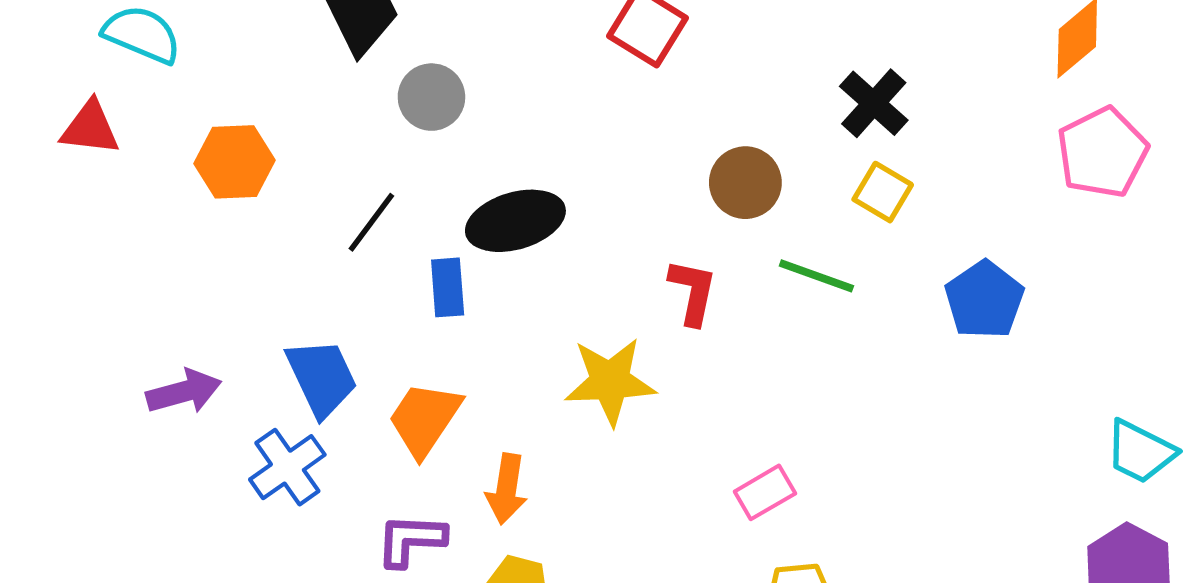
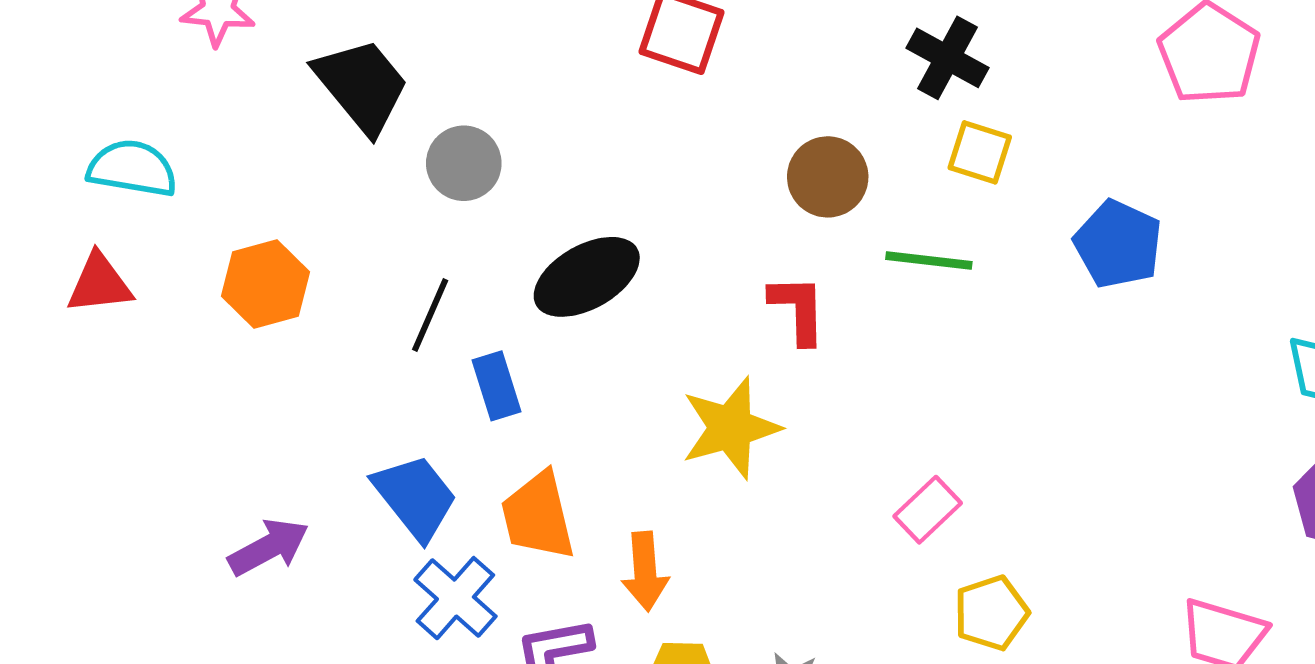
blue rectangle: (448, 287) -> (497, 386), moved
orange trapezoid: (425, 419) -> (538, 516), turned -34
blue cross: (287, 467) -> (455, 598), moved

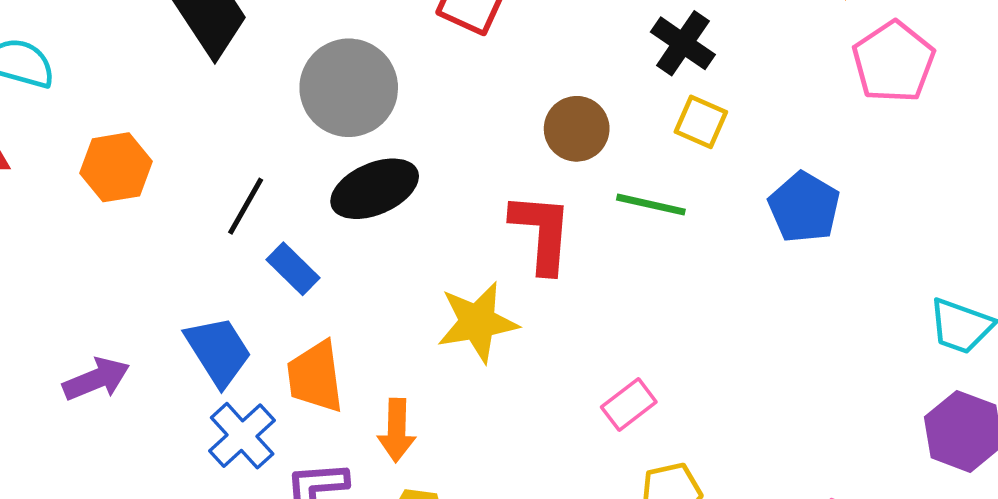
gray circle: (464, 163) -> (349, 88), moved, size x1.6
red L-shape: (798, 309) -> (542, 233), size x1.4
blue rectangle: (497, 386) -> (293, 269), turned -34

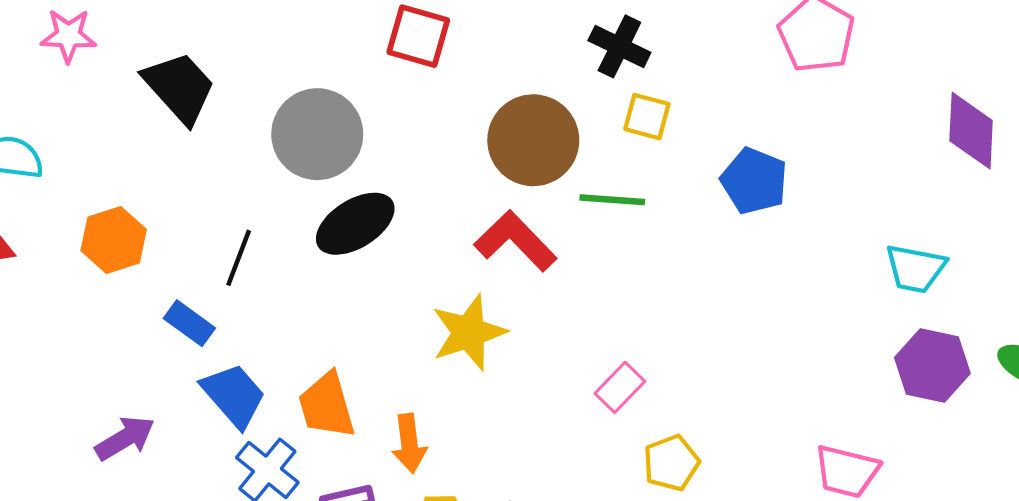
brown circle: (577, 129) -> (533, 140), size x1.5
red L-shape: (542, 233) -> (515, 241), turned -40
blue rectangle: (293, 269) -> (189, 323), moved

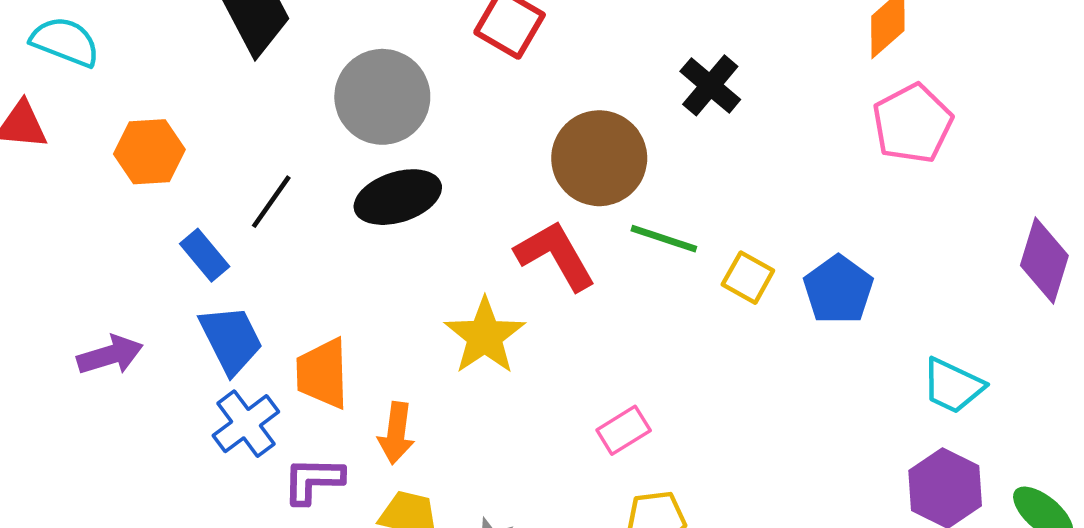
yellow square: (647, 117) -> (748, 278), moved
blue pentagon: (754, 181) -> (838, 290), moved
yellow star: (469, 332) -> (485, 336), turned -30

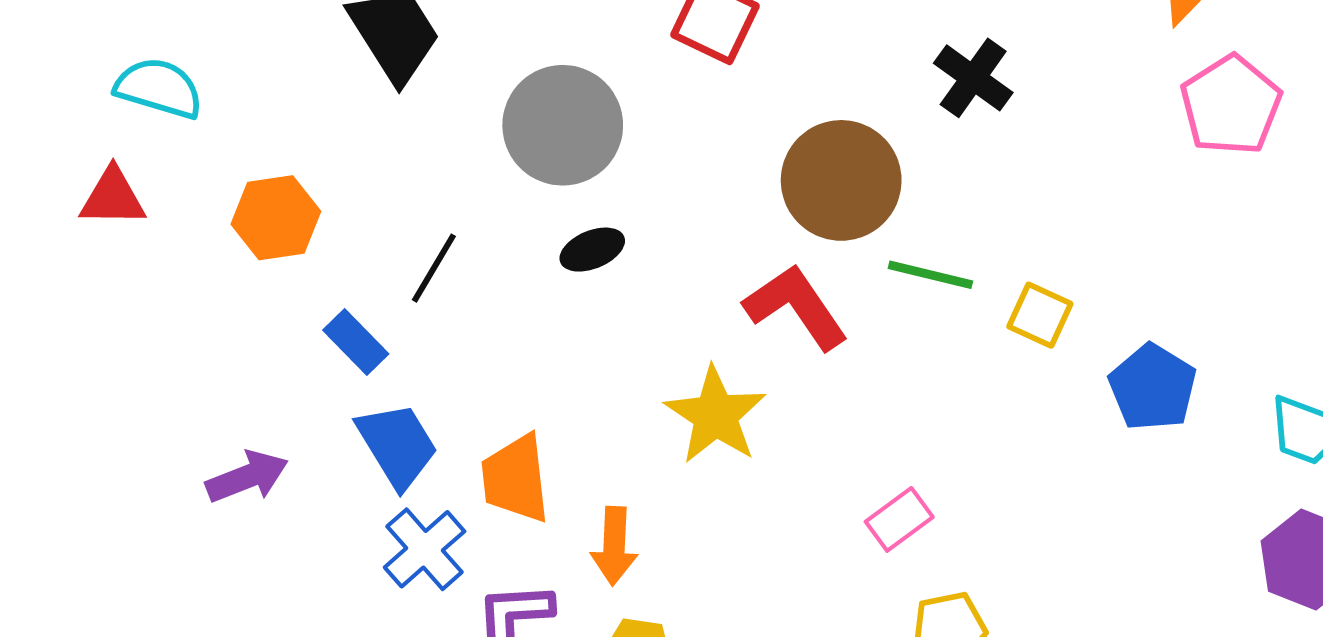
black ellipse: (398, 197) -> (592, 250), size x0.6
blue pentagon: (838, 290) -> (1153, 387), moved

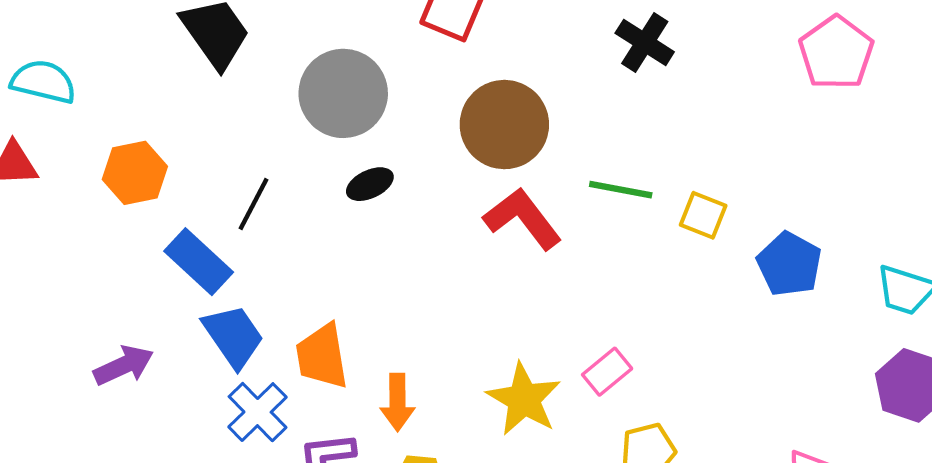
brown circle: (841, 180) -> (504, 125), moved
blue rectangle: (356, 342) -> (199, 262), size x1.4
yellow star: (715, 415) -> (524, 399), moved

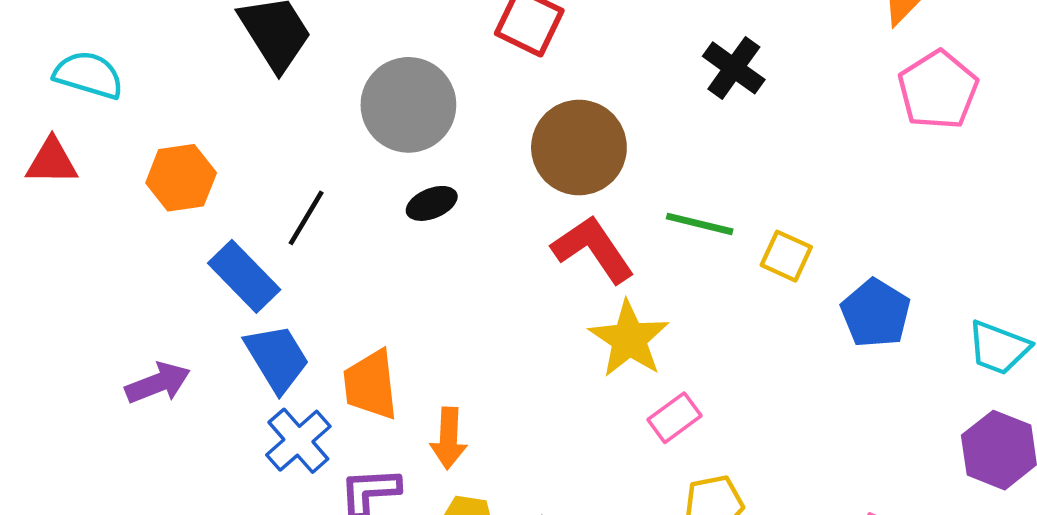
yellow star: (524, 399) -> (629, 339), moved

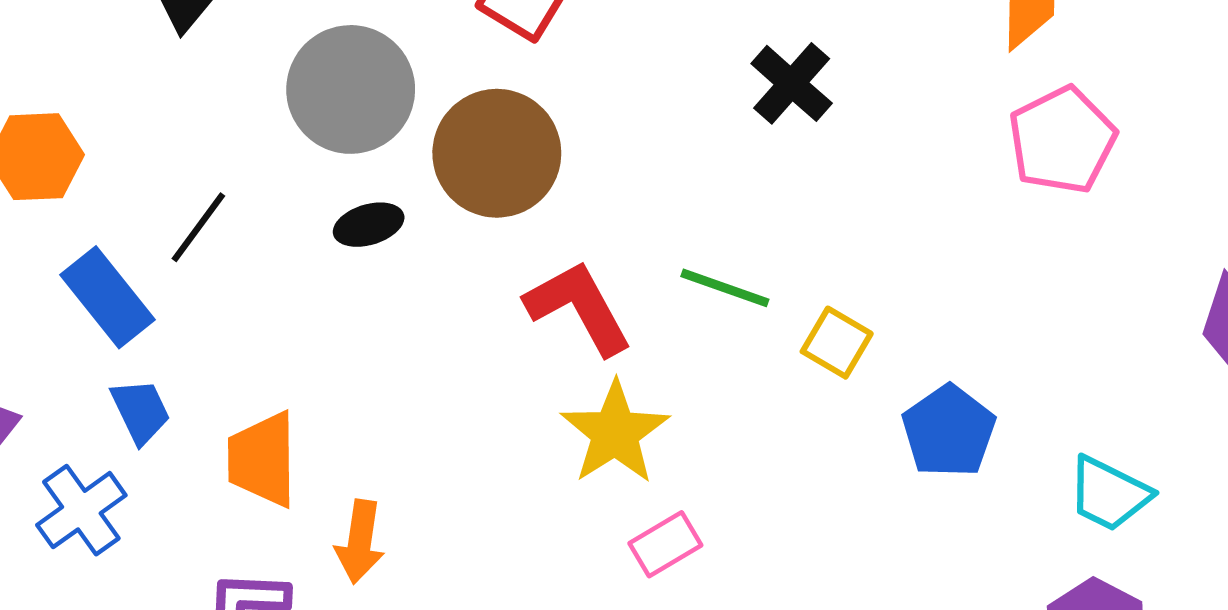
brown circle: (579, 148) -> (497, 153), moved
blue trapezoid: (277, 358) -> (141, 411), size x0.7
blue cross: (298, 441) -> (81, 510), moved

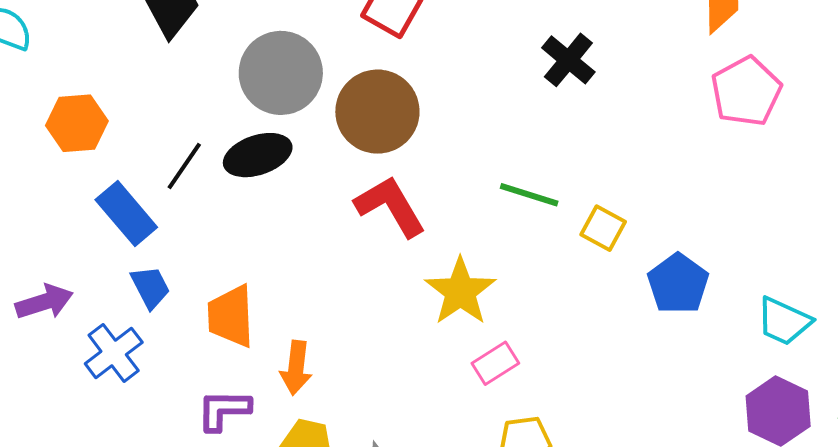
black ellipse: (369, 225) -> (258, 155), moved, size x1.5
red L-shape: (579, 308) -> (390, 206), moved

